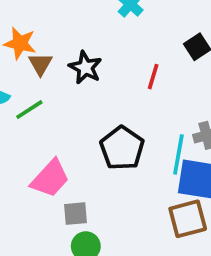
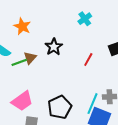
brown triangle: (40, 64) -> (30, 58), moved
black pentagon: (122, 148) -> (60, 107), moved

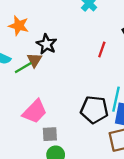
black star: (54, 47) -> (47, 44), moved
black pentagon: (60, 107) -> (94, 110), moved, turned -30

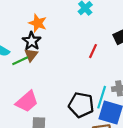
orange star: (19, 26) -> (38, 23), moved
black star: (47, 44) -> (32, 41), moved

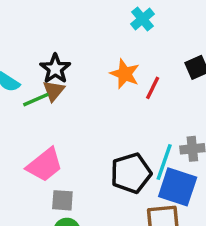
orange star: (38, 23) -> (125, 74), moved
black pentagon: (81, 105) -> (131, 173), turned -30

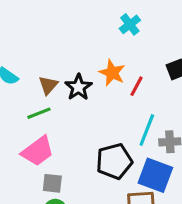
black star: (55, 69) -> (78, 87), moved
green line: (36, 100) -> (39, 113), moved
cyan line: (164, 162) -> (147, 130), moved

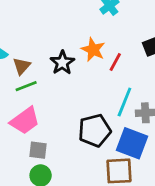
brown triangle: (48, 85) -> (22, 66), moved

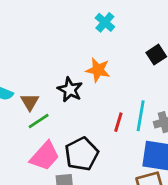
red line: (115, 62) -> (118, 122), moved
black pentagon: (95, 130) -> (82, 154), moved

